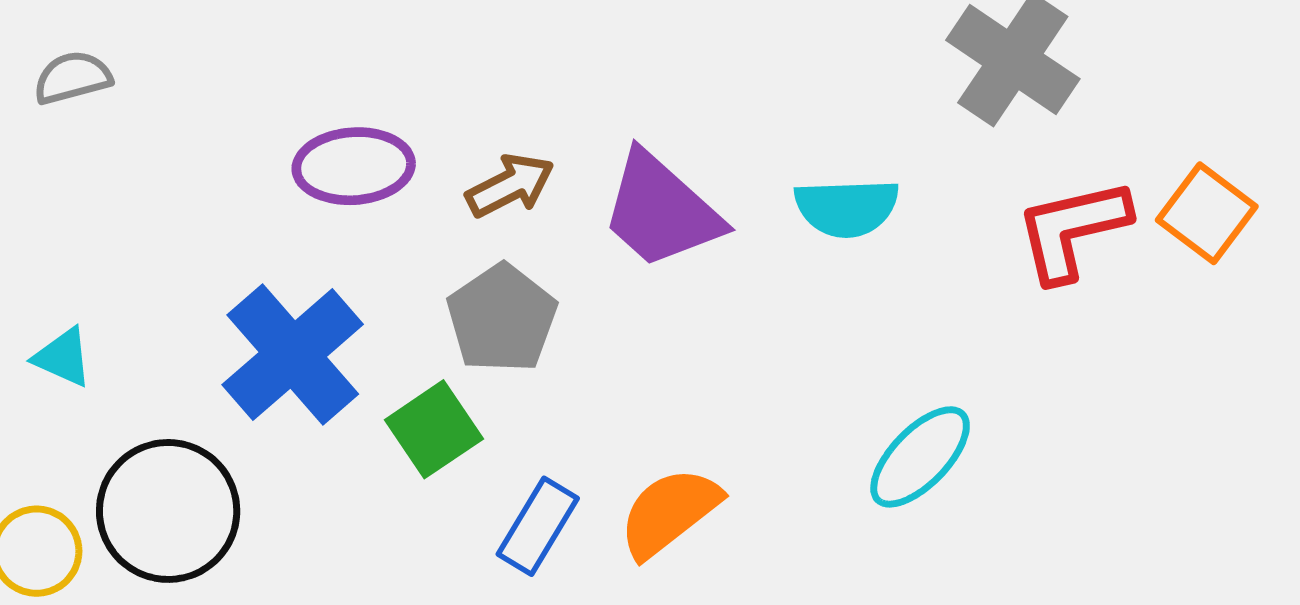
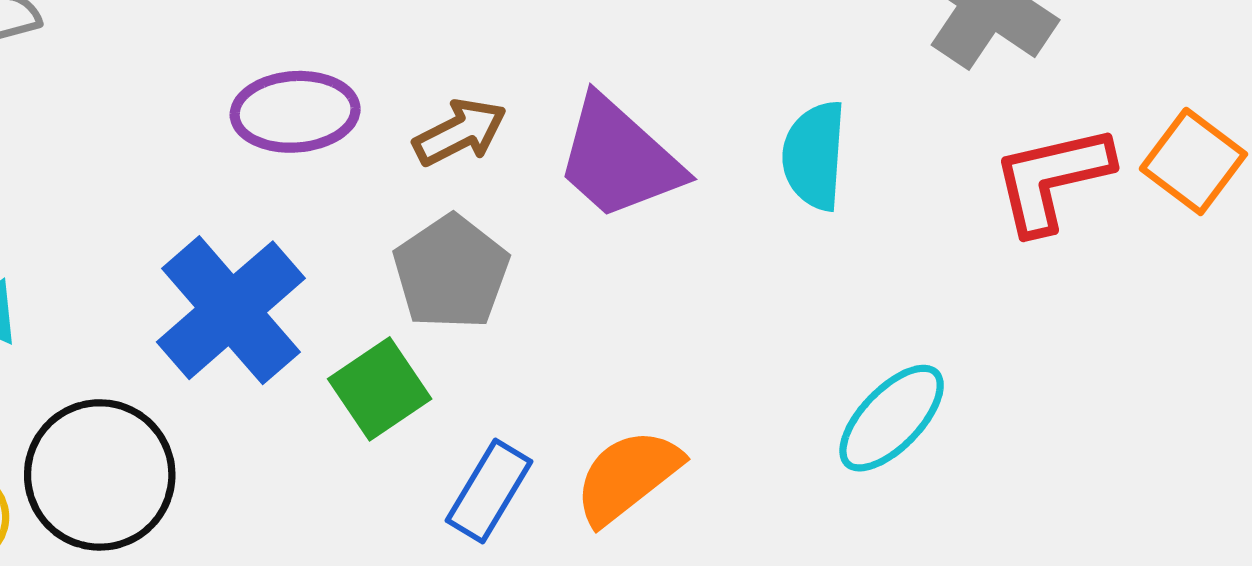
cyan semicircle: (847, 208) -> (814, 156), turned 96

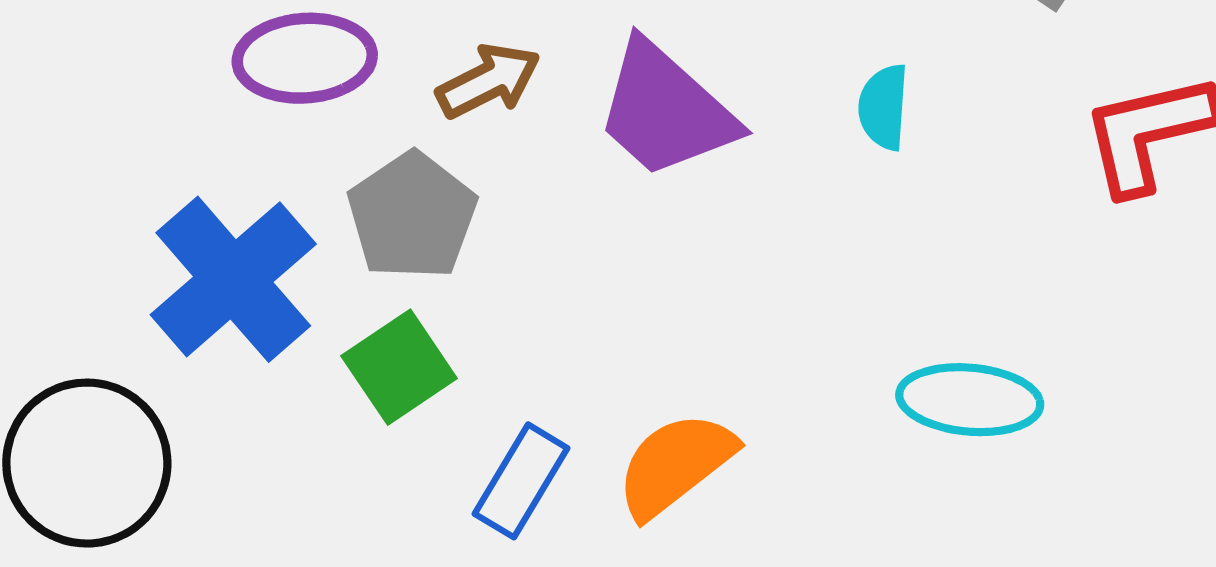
cyan semicircle: (814, 156) -> (884, 107), size x0.7
gray pentagon: (451, 272) -> (412, 216), moved
cyan ellipse: (892, 418) -> (970, 400), turned 51

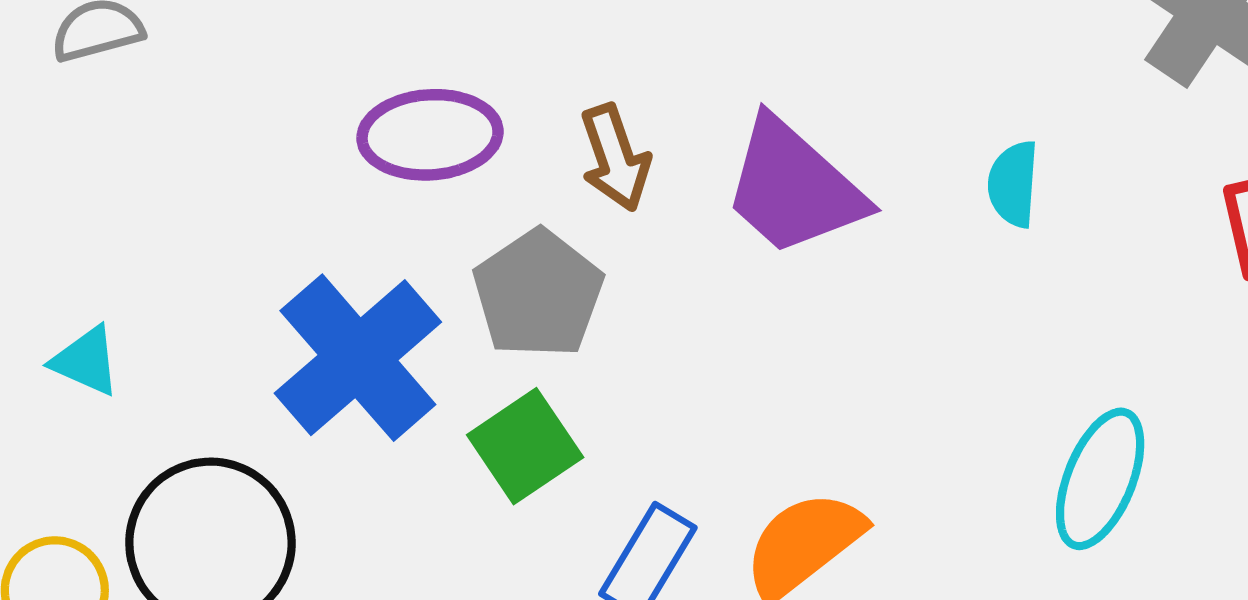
brown arrow: (488, 81) -> (615, 158), turned 98
cyan ellipse: (970, 400) -> (1100, 479), turned -73

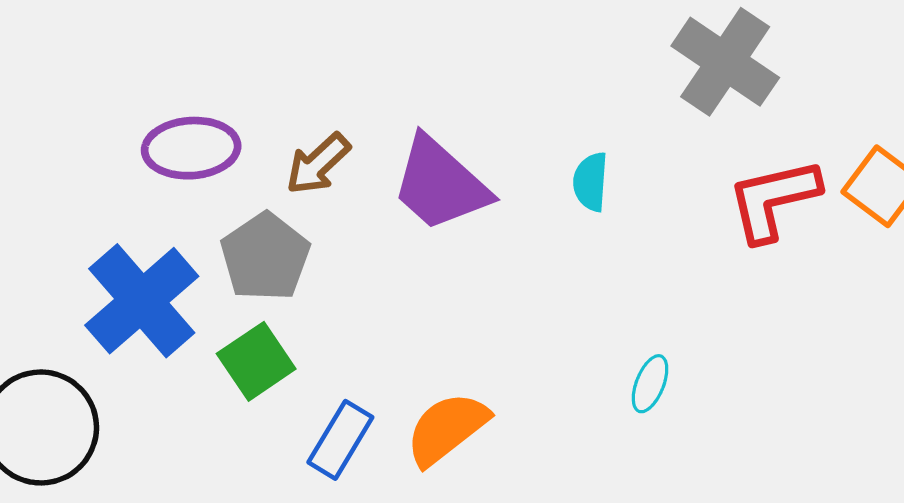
brown arrow: (615, 158) -> (318, 164), turned 66
cyan ellipse: (1100, 479) -> (650, 384), size x0.6

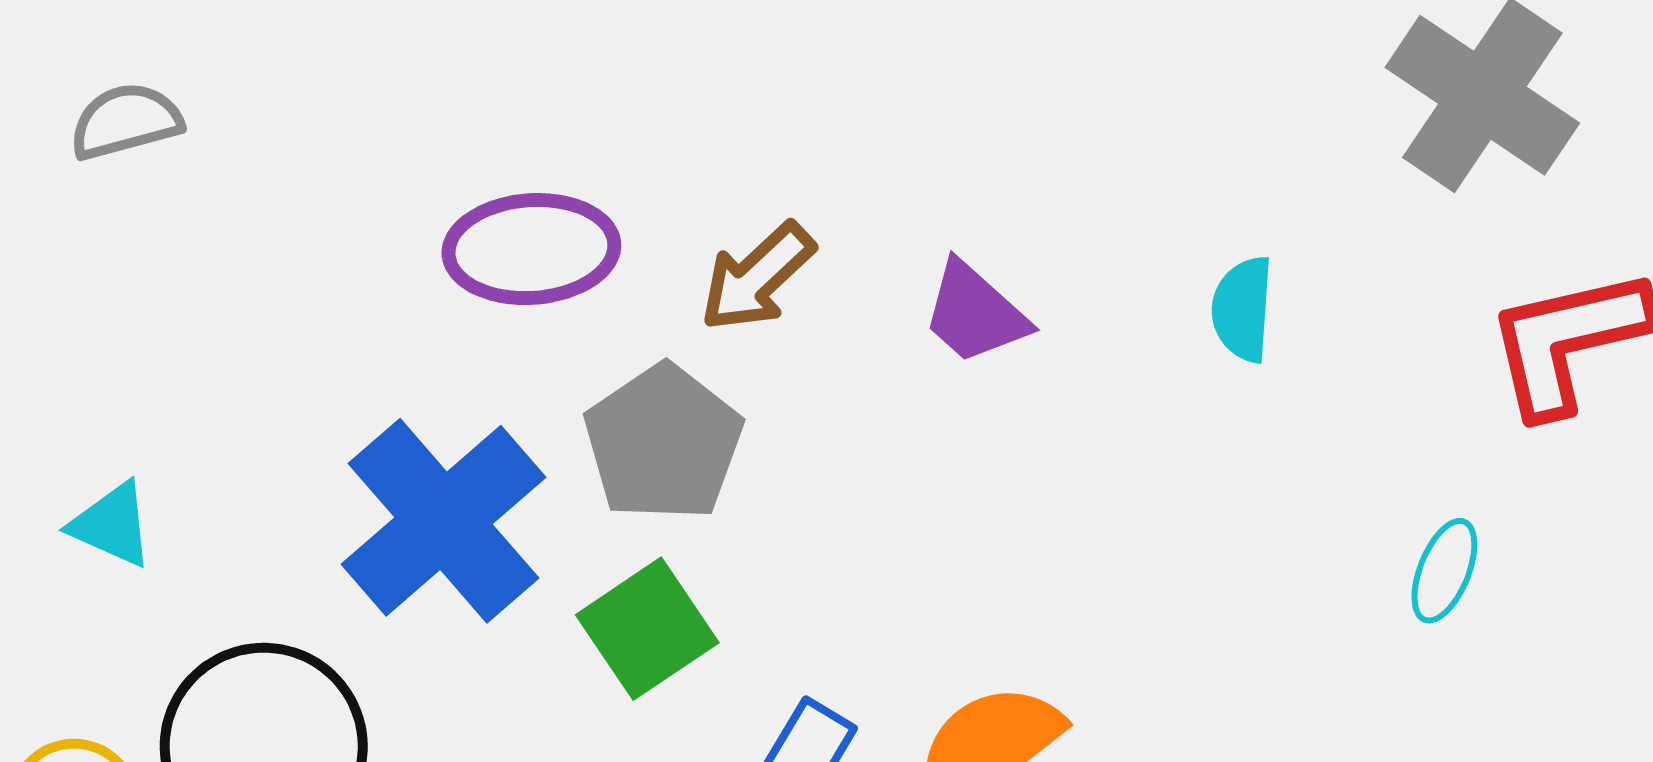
purple trapezoid: (440, 184) -> (975, 313), size x0.6
cyan ellipse: (650, 384) -> (1444, 571), moved

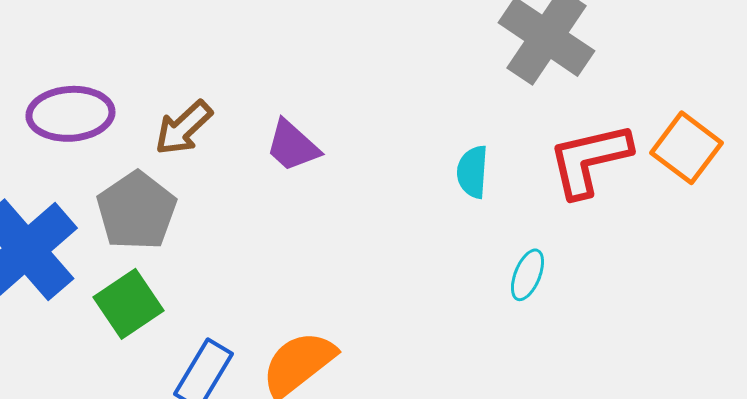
cyan semicircle: (1243, 309) -> (472, 172), moved

